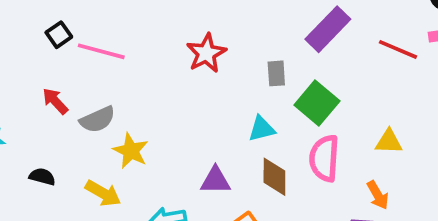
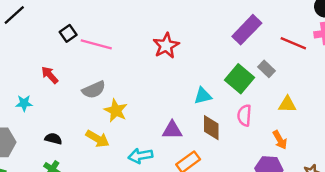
gray rectangle: (276, 73) -> (266, 69), moved, turned -42
red arrow: (55, 101) -> (50, 75), moved
pink semicircle: (324, 158) -> (244, 115), size x0.7
black semicircle: (42, 177) -> (53, 139), moved

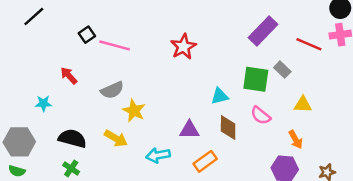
green square: (239, 79) -> (256, 79), turned -32
pink semicircle: (244, 115) -> (261, 115), turned -55
black semicircle: (53, 139) -> (72, 138), size x1.6

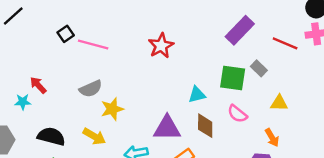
red arrow: (69, 76) -> (38, 85), moved
yellow star: (134, 111) -> (112, 109), turned 30
purple triangle: (189, 130) -> (167, 128), size x1.4

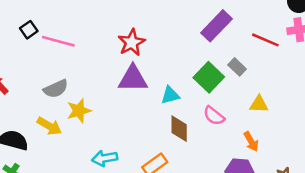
green square: (233, 78) -> (209, 77), turned 36
purple triangle: (167, 128) -> (133, 79), moved
yellow arrow: (94, 136) -> (49, 126), moved

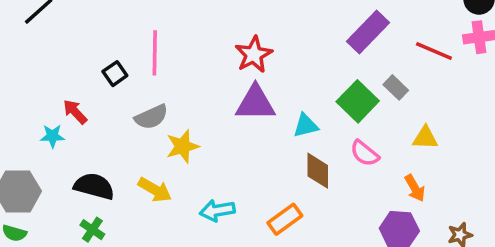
black square: (29, 30) -> (115, 74), moved
pink line: (58, 41) -> (155, 53), turned 76
yellow arrow: (49, 126) -> (155, 190), moved

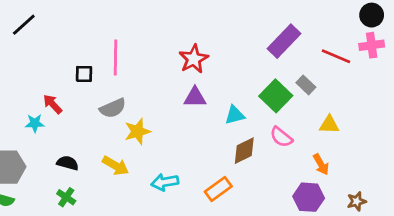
black square: (115, 74) -> (84, 74), turned 36
purple triangle: (255, 103) -> (195, 97), size x0.7
brown diamond: (318, 171) -> (244, 151), turned 64
black semicircle: (94, 186) -> (68, 163), size x0.7

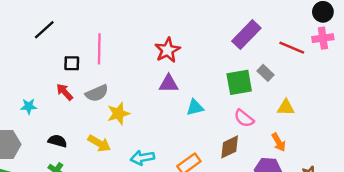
black line: (24, 25) -> (44, 30), moved
green square: (276, 96) -> (239, 82), turned 36
red arrow: (53, 104) -> (65, 92), moved
cyan triangle: (235, 115) -> (195, 108), moved
brown diamond: (244, 151) -> (230, 147), moved

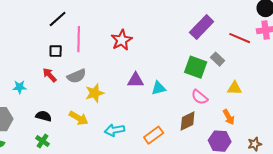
black line: (44, 30) -> (58, 19), moved
red star: (167, 50) -> (122, 40), moved
green square: (239, 82) -> (196, 67), turned 30
purple triangle: (169, 84) -> (136, 80), moved

